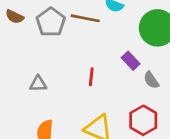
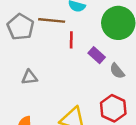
red line: (91, 77) -> (71, 40), moved
gray triangle: (38, 84) -> (29, 77), moved

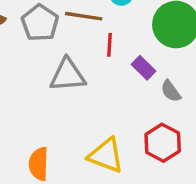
gray triangle: (29, 77) -> (68, 75), moved, size x1.6

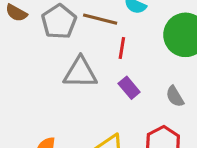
purple rectangle: (144, 68) -> (129, 88), moved

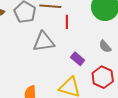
purple rectangle: (129, 88) -> (78, 59), moved

